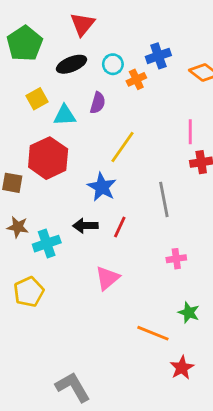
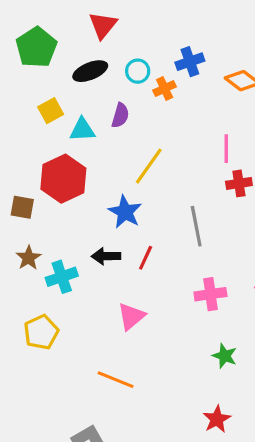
brown star: (18, 227) -> (29, 258), turned 30
pink cross: (176, 259) -> (210, 294), size x1.4
orange line: (153, 333) -> (116, 380), moved

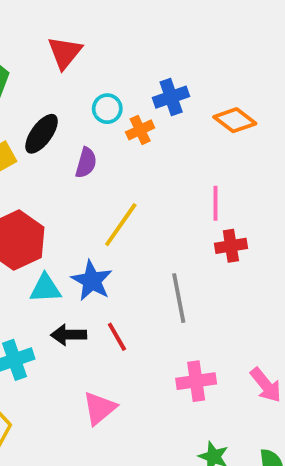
black ellipse: (90, 71) -> (42, 134), moved, turned -32
cyan triangle: (82, 130) -> (45, 288), moved
red line: (146, 258) -> (117, 337), turned -55

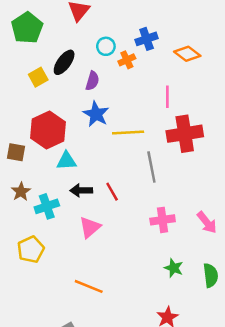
pink line: (215, 203) -> (167, 97), moved
yellow line: (121, 225) -> (128, 133), moved, turned 52
red cross: (231, 246) -> (185, 134), size x1.8
blue star: (92, 281) -> (96, 114), moved
pink triangle: (100, 408) -> (90, 227), moved

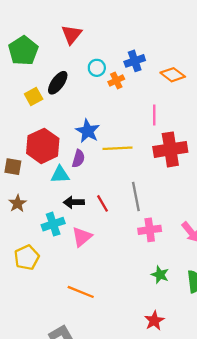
purple semicircle: (92, 81) -> (78, 159), moved
gray line: (151, 167) -> (136, 197), moved
cyan cross: (47, 206) -> (53, 224), moved

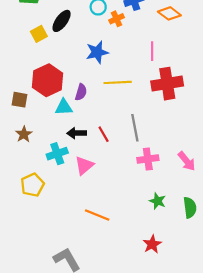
blue star: (88, 131) -> (97, 52), moved, turned 30
orange line: (81, 292) -> (97, 215), moved

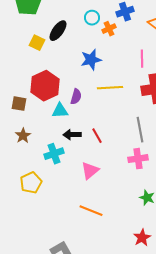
yellow square: (39, 34) -> (37, 43), turned -35
gray line: (135, 128) -> (140, 130), moved
pink triangle: (84, 165) -> (90, 171), moved

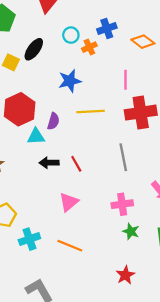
cyan cross: (54, 154) -> (29, 239), moved
pink cross: (138, 159) -> (122, 204), moved

